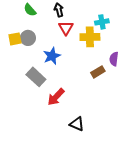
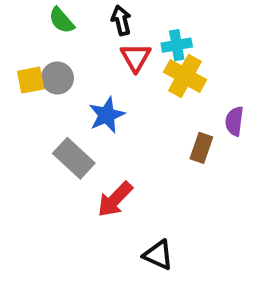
cyan cross: (102, 22) -> (177, 45), moved
yellow cross: (90, 37) -> (185, 76), turned 30
brown rectangle: (98, 72) -> (201, 148), turned -40

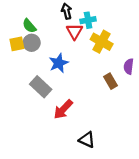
green semicircle: (61, 20) -> (29, 26), moved
cyan cross: (177, 45) -> (88, 20), moved
brown rectangle: (201, 148) -> (111, 81), turned -49

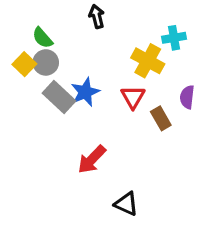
cyan cross: (88, 20) -> (174, 38), moved
red triangle: (74, 31) -> (133, 97), moved
yellow square: (17, 44) -> (24, 64), turned -35
gray rectangle: (41, 87) -> (59, 97), moved

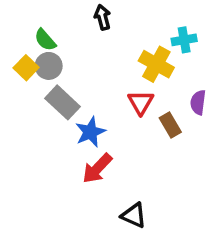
blue star: (85, 92) -> (90, 132), moved

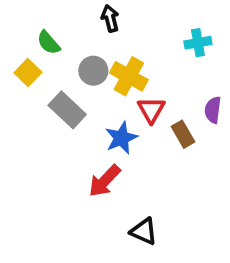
yellow cross: (156, 64) -> (129, 76), moved
gray circle: (49, 66) -> (93, 71), moved
blue star: (90, 132) -> (121, 138), moved

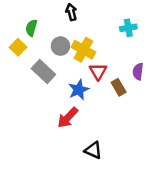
green semicircle: (49, 43) -> (31, 28), turned 56

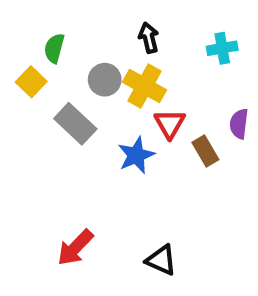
black arrow: (71, 12) -> (149, 38), moved
red arrow: (68, 118) -> (75, 248), moved

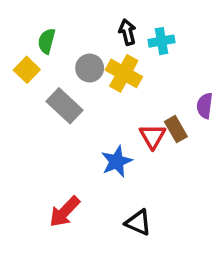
cyan cross: (222, 48) -> (162, 41), moved
red triangle: (170, 124) -> (153, 136), moved
blue star: (136, 155) -> (117, 161), moved

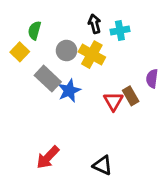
blue star: (117, 161) -> (69, 91), moved

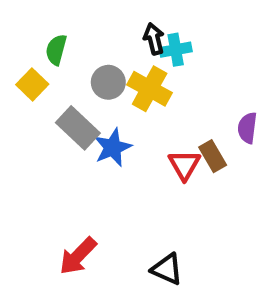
cyan cross: (120, 30) -> (176, 50), moved

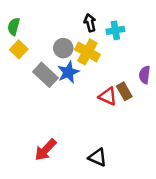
green semicircle: (56, 50) -> (14, 27), moved
cyan cross: (176, 50) -> (115, 30), moved
blue star: (113, 147) -> (68, 72), moved
red triangle: (184, 165) -> (108, 96), turned -36

